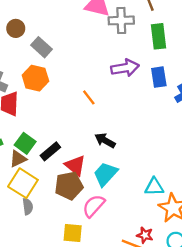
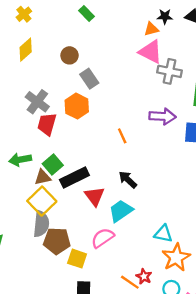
black rectangle: (50, 151) -> (74, 178), size x1.4
brown pentagon: (69, 186) -> (57, 241), moved
gray semicircle: (28, 206) -> (41, 224), size x1.6

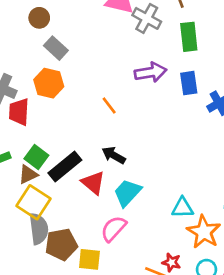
brown circle: (70, 55) -> (39, 18), moved
gray cross: (169, 71) -> (147, 18), turned 30
black arrow: (128, 180) -> (114, 155), moved

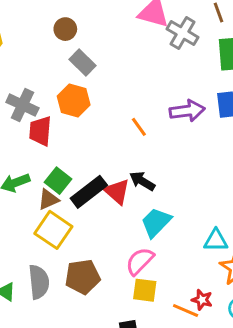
purple arrow: (151, 72) -> (187, 111), moved
red triangle: (93, 183) -> (117, 191), moved
gray semicircle: (39, 229) -> (39, 282), moved
yellow square: (89, 259) -> (145, 290), moved

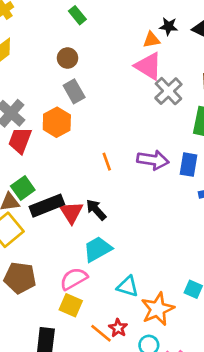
cyan triangle: (216, 240) -> (128, 286), moved

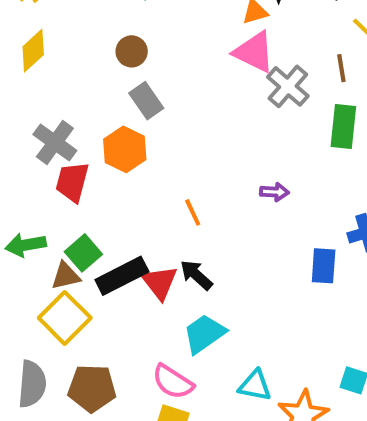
purple arrow: (153, 160) -> (274, 192), size x0.6
orange line: (107, 162) -> (193, 212), moved
blue rectangle: (189, 165) -> (324, 266), moved
pink semicircle: (74, 279) -> (173, 382), turned -112

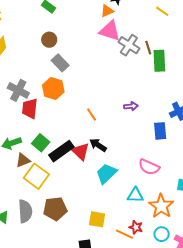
brown line: (341, 68) -> (148, 48), moved
purple arrow: (274, 192) -> (131, 106), moved
brown triangle: (66, 276) -> (23, 160), moved
pink semicircle: (173, 382) -> (149, 167), moved

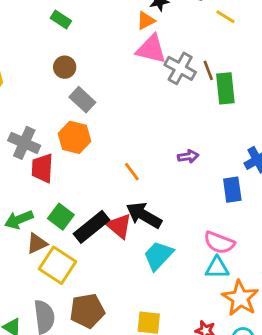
black arrow: (98, 145) -> (144, 215), size x1.4
cyan triangle: (135, 195) -> (217, 268), moved

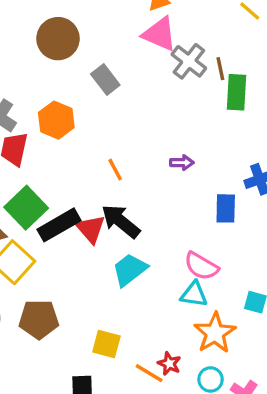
brown circle: (65, 67) -> (58, 39), size x1.6
gray rectangle: (82, 100) -> (105, 80), moved
green square: (61, 217) -> (26, 208), size x1.4

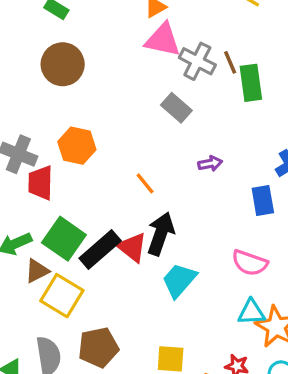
gray rectangle: (105, 80) -> (176, 108), moved
black arrow: (121, 221) -> (161, 234), turned 81
cyan triangle: (194, 294) -> (251, 312), moved

